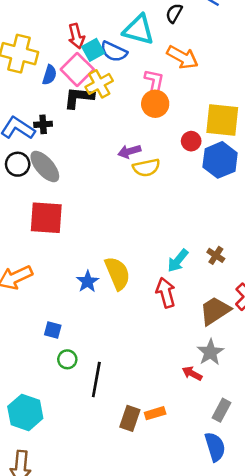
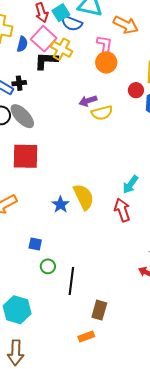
cyan square: (93, 50) -> (61, 13), moved
yellow cross: (99, 84) -> (62, 49), turned -30
orange rectangle: (155, 413) -> (86, 336), moved

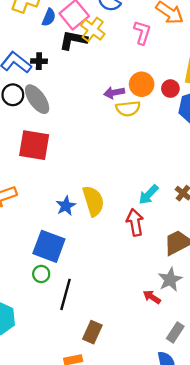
orange circle: (106, 62) -> (142, 84), moved
blue square: (35, 244) -> (49, 246), moved, size x2.0

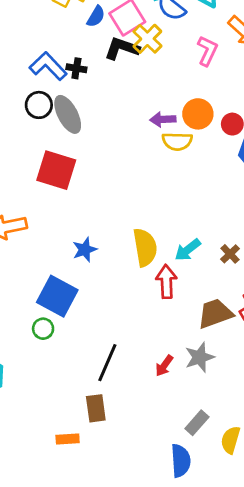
yellow semicircle: (93, 201) -> (145, 247), moved
black line: (66, 294) -> (107, 363), moved
red arrow: (152, 297) -> (164, 366), moved, turned -96
brown rectangle: (92, 332) -> (96, 408), turned -40

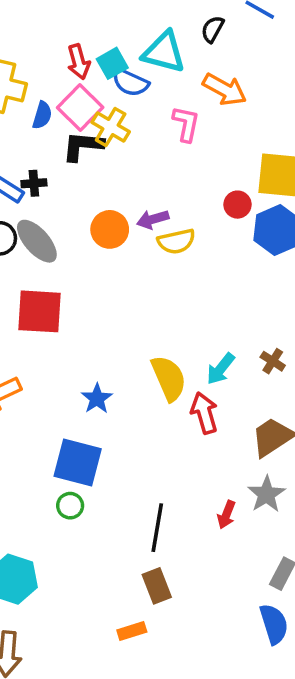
orange circle: (198, 114) -> (110, 229), moved

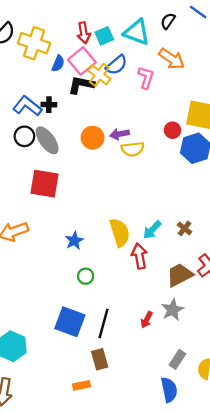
blue semicircle: (130, 82) -> (117, 65), moved, turned -70
blue square: (78, 462) -> (70, 322), moved
green circle: (70, 506) -> (86, 276), moved

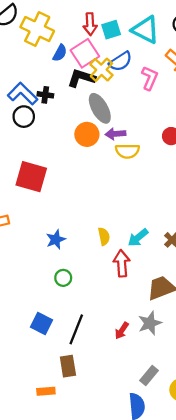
black circle: (24, 136) -> (24, 117), moved
gray ellipse: (47, 140) -> (100, 108), moved
yellow semicircle: (120, 232) -> (104, 236), size x0.6
blue square: (70, 322) -> (41, 324), size x0.7

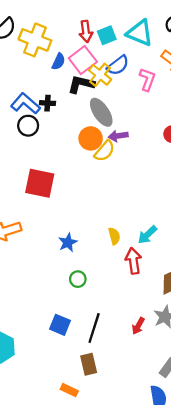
yellow semicircle: (127, 151) -> (105, 151), moved, turned -45
orange rectangle: (46, 391) -> (69, 390), turned 35

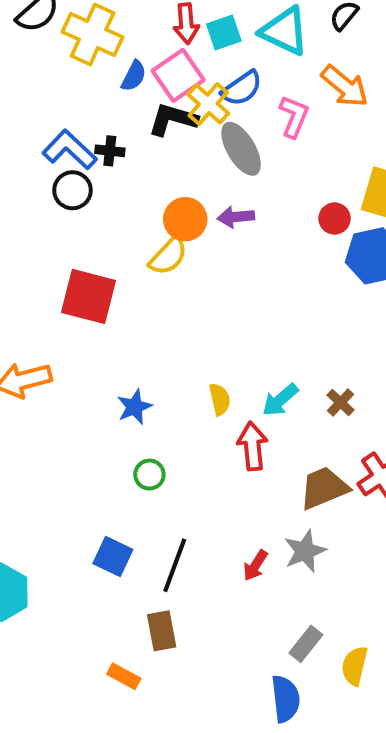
gray ellipse: (101, 112) -> (241, 149), moved
yellow semicircle: (105, 151) -> (168, 256), moved

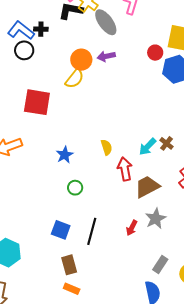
cyan arrow: (280, 400) -> (148, 147), moved
brown trapezoid: (324, 488) -> (147, 187), moved
brown rectangle: (162, 631) -> (69, 265), moved

